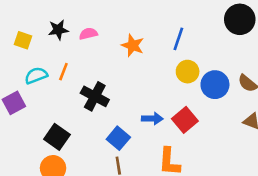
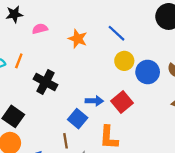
black star: (58, 30) -> (14, 14), moved
blue line: (178, 39) -> (117, 33), turned -66
blue square: (118, 138) -> (78, 119), moved

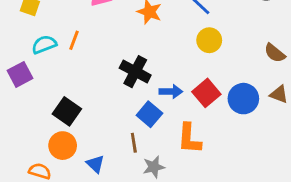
blue circle: (148, 72) -> (243, 99), moved
black cross: (45, 82) -> (135, 72), moved

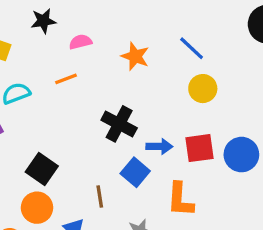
orange line: (74, 40) -> (66, 79), moved, turned 48
red square: (206, 93) -> (200, 148), turned 32
brown line: (134, 143) -> (100, 196), moved

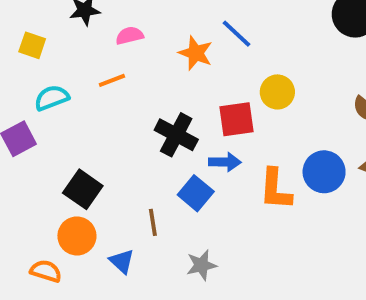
blue line: (192, 48) -> (237, 34), moved
red square: (200, 148) -> (237, 119), moved
orange L-shape: (180, 200) -> (275, 189), moved

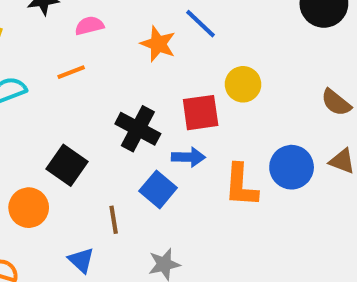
black square: (83, 189) -> (67, 165), moved
orange circle: (77, 236) -> (29, 208), moved

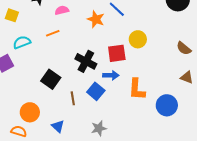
blue circle: (292, 167) -> (167, 105), moved
orange circle: (29, 208) -> (30, 112), moved
brown line: (114, 220) -> (73, 98), moved

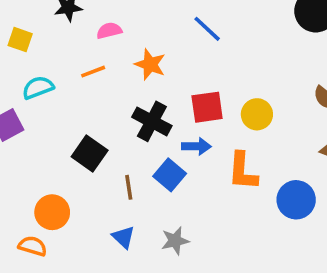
orange star: (96, 19) -> (150, 64), moved
yellow circle: (138, 39) -> (257, 114), moved
blue triangle: (58, 126) -> (123, 237), moved

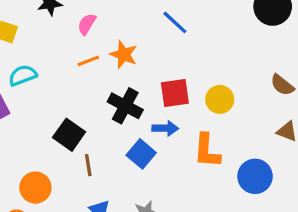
pink semicircle: (109, 31) -> (87, 24), turned -45
orange line: (93, 72) -> (88, 61), moved
brown line: (129, 187) -> (88, 165), moved

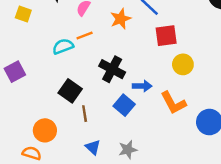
orange star: (124, 55) -> (121, 19), moved, turned 30
cyan semicircle: (23, 75) -> (63, 46), moved
red square: (175, 93) -> (166, 36), moved
orange L-shape: (207, 151) -> (173, 103), turned -32

